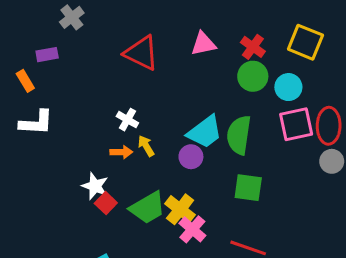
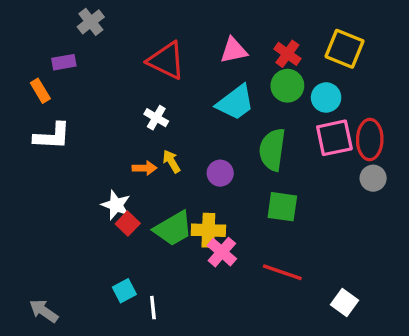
white cross: (127, 120) -> (156, 118), moved
cyan trapezoid: (205, 132) -> (235, 103), moved
yellow cross: (180, 209) -> (208, 230), turned -36

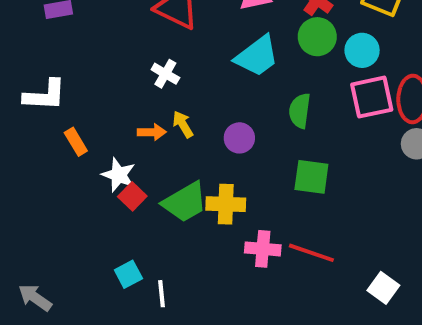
orange rectangle: (40, 91) -> (76, 142), moved
green semicircle: (272, 150) -> (300, 111), size x0.7
pink cross: (222, 252) -> (263, 249), moved, turned -36

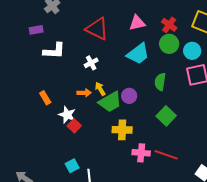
white cross: (165, 74) -> (91, 63), turned 32
white L-shape: (45, 95) -> (54, 51), moved
green square: (311, 177) -> (166, 116), turned 36
green trapezoid: (185, 202) -> (110, 102), moved

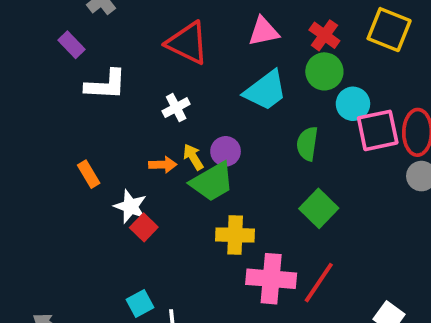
purple rectangle: (36, 30) -> (72, 45), turned 56
cyan circle: (192, 51) -> (353, 104), moved
purple circle: (129, 96) -> (226, 151), moved
pink cross: (141, 153) -> (271, 279), size x1.4
red line: (166, 155) -> (319, 283), turned -75

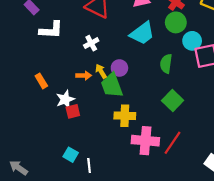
green trapezoid: (212, 182) -> (112, 85), turned 100
white star: (130, 206) -> (65, 99), turned 30
red square: (144, 227) -> (73, 111), turned 32
cyan square: (140, 303) -> (71, 155), turned -32

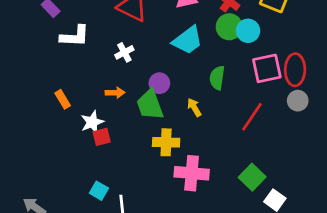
cyan circle: (192, 41) -> (248, 31), moved
yellow arrow: (101, 71) -> (194, 107), moved
green square: (173, 100) -> (252, 177), moved
red line: (173, 143) -> (252, 117), moved

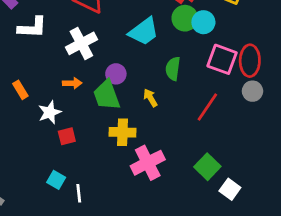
white cross: (124, 52) -> (81, 43), size x1.6
pink square: (267, 68) -> (222, 59), turned 32
red square: (102, 137) -> (67, 136), moved
pink cross: (192, 173) -> (148, 163), turned -32

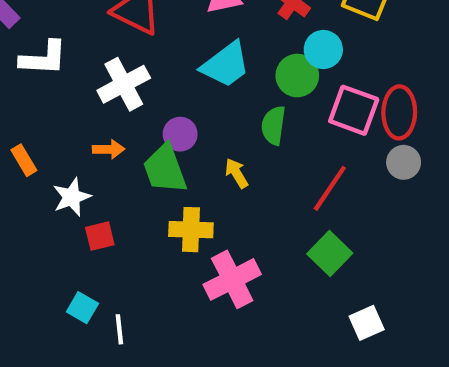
green circle: (185, 18) -> (297, 76), moved
green square: (207, 167) -> (330, 253), moved
white square: (230, 189) -> (367, 323), turned 30

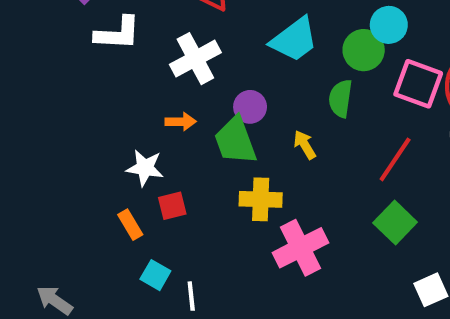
orange rectangle: (24, 160) -> (130, 225), moved
white star: (72, 197) -> (145, 168), turned 30

